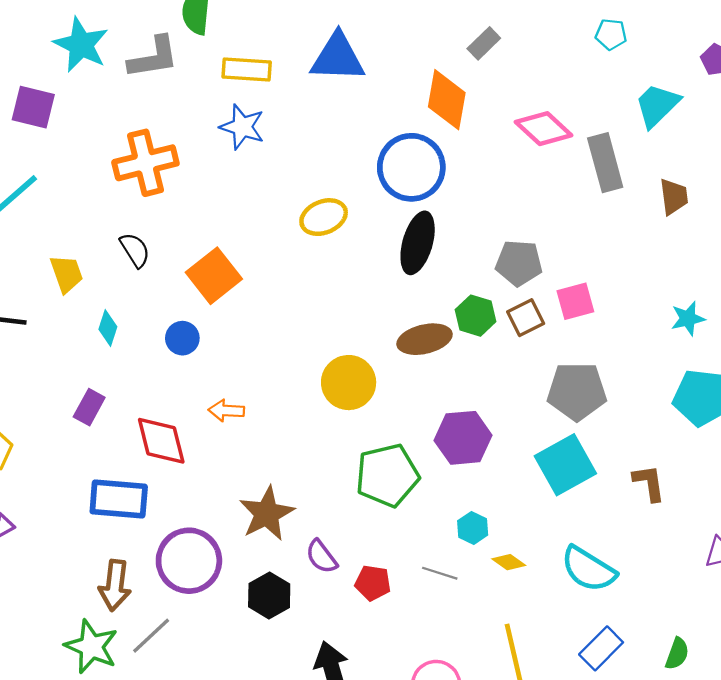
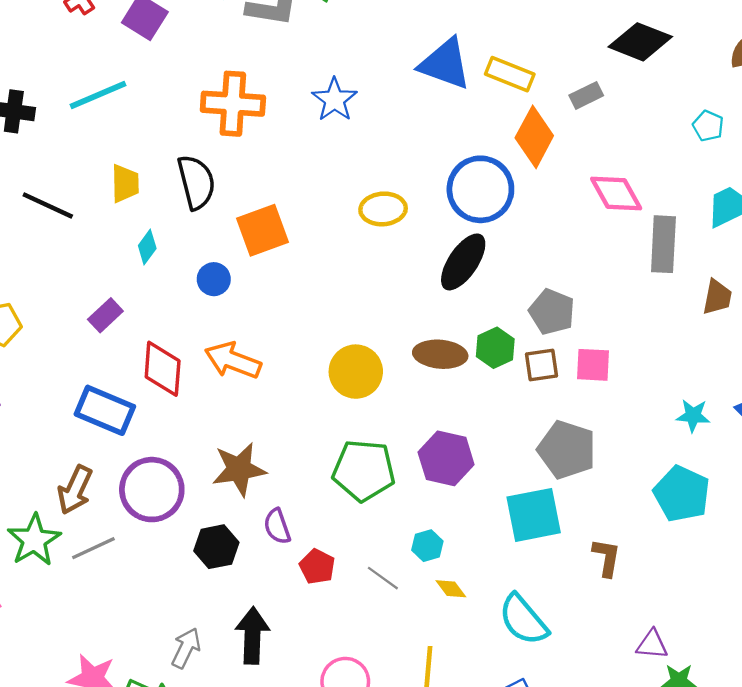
yellow rectangle: (247, 69) -> (510, 74), moved
black semicircle: (135, 250) -> (196, 182), size x1.5
orange arrow: (226, 411) -> (233, 360), size x1.6

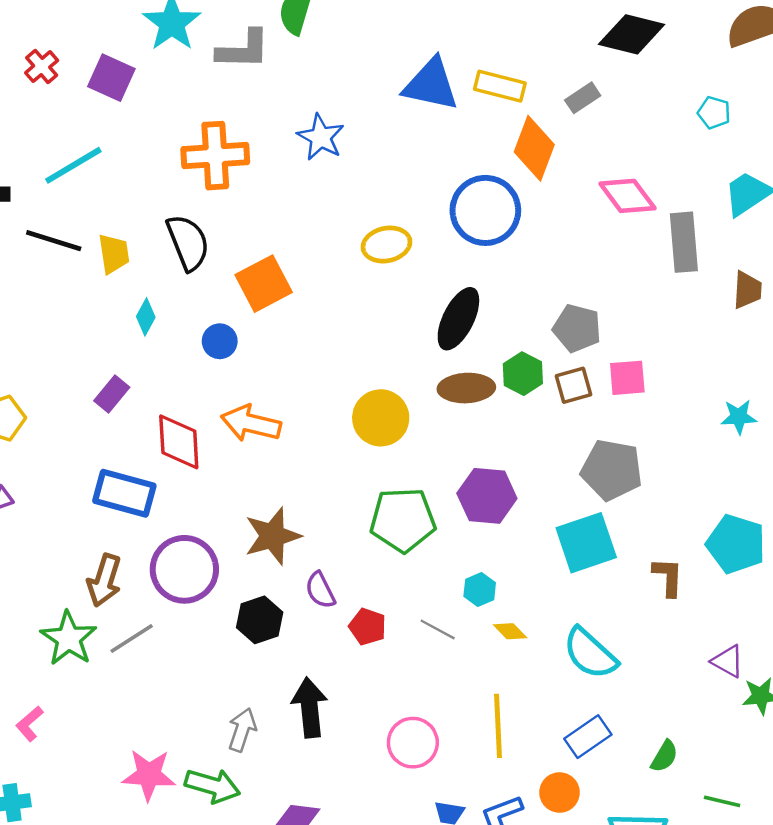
black line: (48, 205) -> (54, 241), moved
black ellipse: (463, 262) -> (458, 319), moved
cyan pentagon: (682, 494) -> (736, 544), moved
purple triangle: (652, 644) -> (728, 661), turned 32

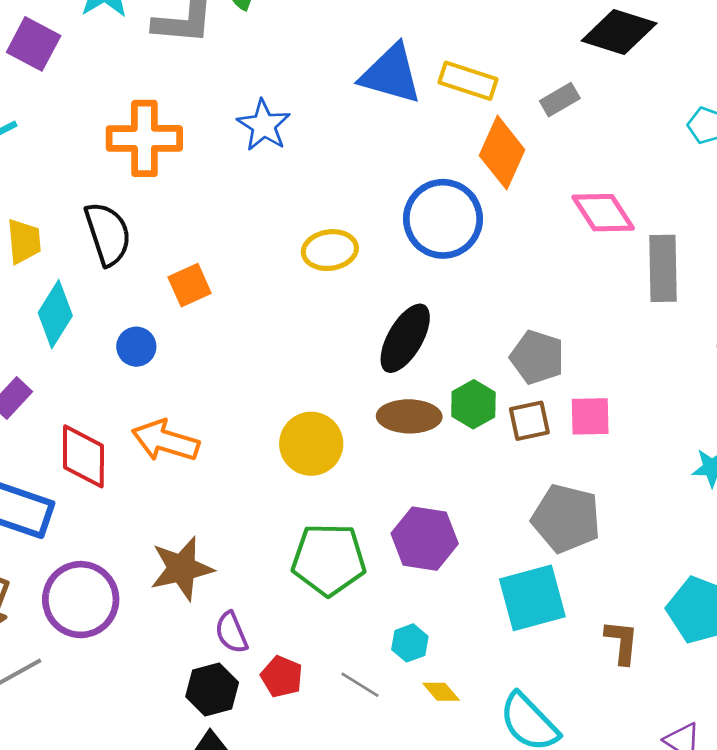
orange square: (264, 284) -> (190, 285), size x0.7
cyan diamond: (146, 317) -> (55, 314), size x1.6
black hexagon: (260, 620) -> (212, 689), moved

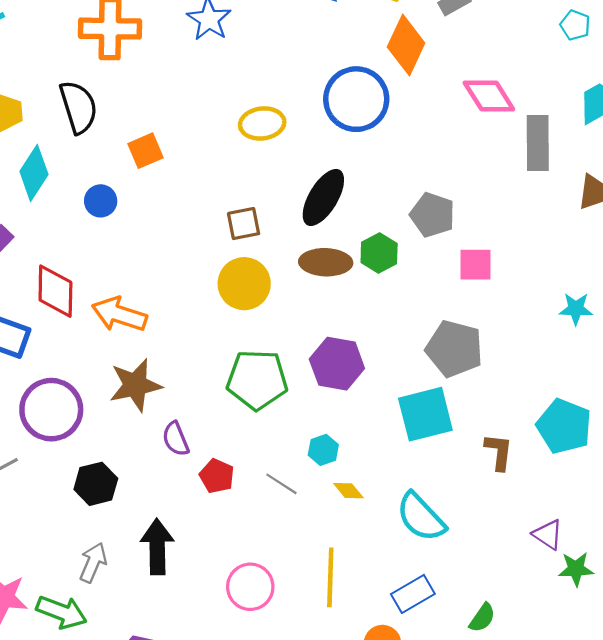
brown square: (529, 421) -> (244, 224), moved
orange arrow: (165, 441) -> (119, 314), moved
black hexagon: (212, 689) -> (96, 484), moved

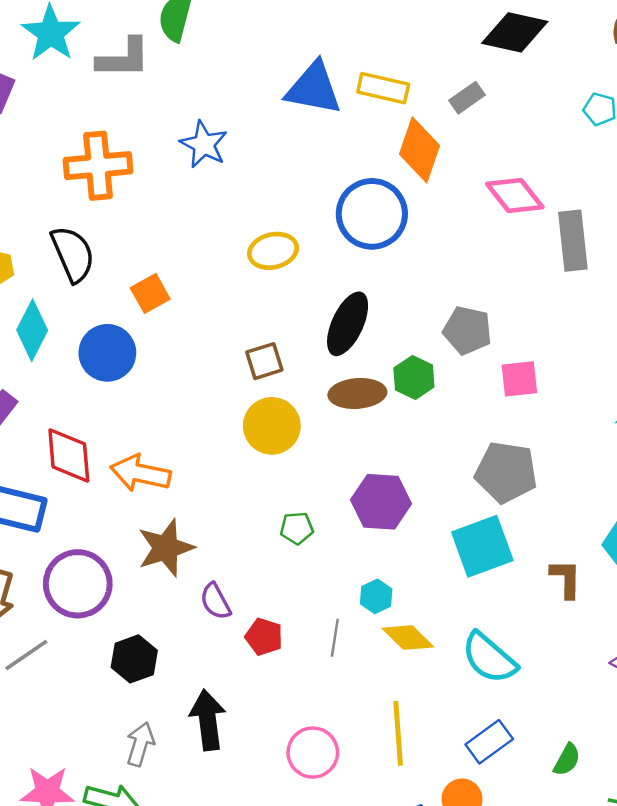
blue circle: (101, 201) -> (107, 353), size x1.6
green pentagon: (257, 380) -> (297, 528), size x0.5
gray line: (281, 484) -> (335, 638), turned 72
yellow diamond: (348, 491) -> (408, 638), size x1.5

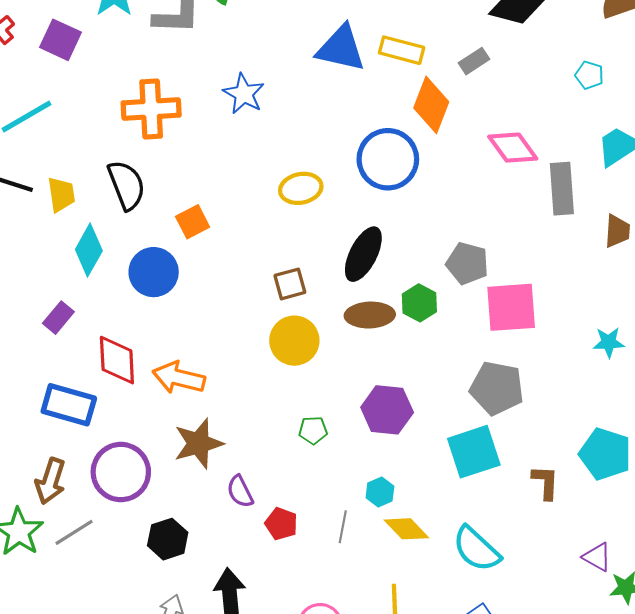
pink square: (519, 379) -> (511, 307), size x1.6

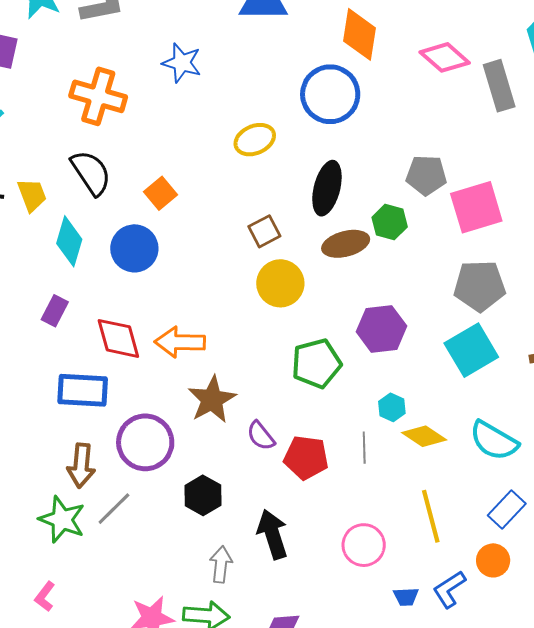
orange cross: (151, 109) -> (98, 96), turned 32
green pentagon: (313, 430) -> (316, 363), size x1.8
red pentagon: (281, 524) -> (306, 458), size x1.4

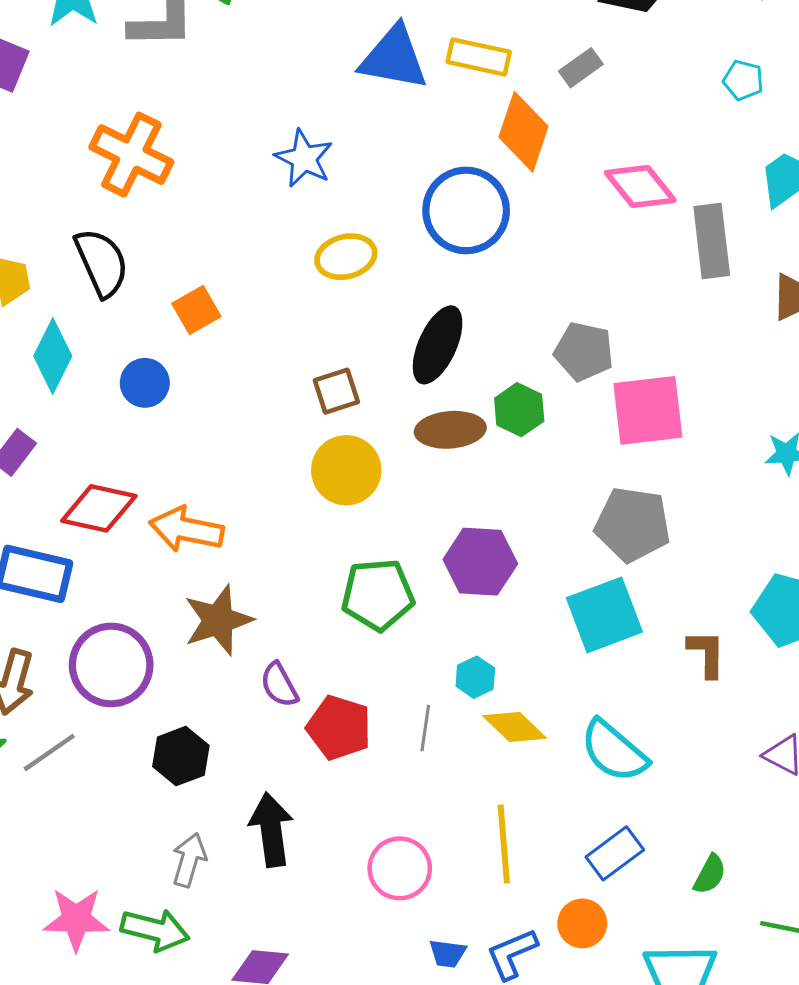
blue star: (182, 63) -> (304, 158), moved
blue circle: (134, 248) -> (145, 383), size x0.7
red diamond: (118, 338) -> (99, 508), turned -72

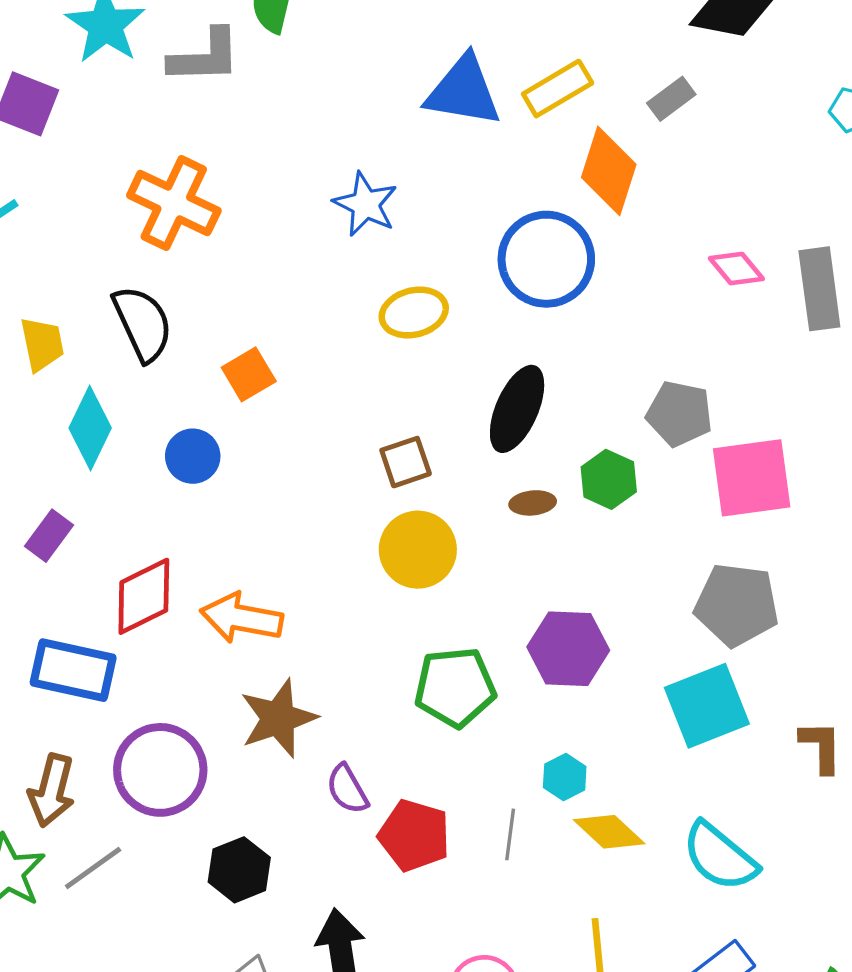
yellow rectangle: (479, 57) -> (558, 89), turned -42
pink diamond: (640, 186) -> (736, 269), moved, size x0.7
brown ellipse: (450, 430) -> (533, 503), size x0.6
red diamond: (99, 508) -> (144, 596), turned -38

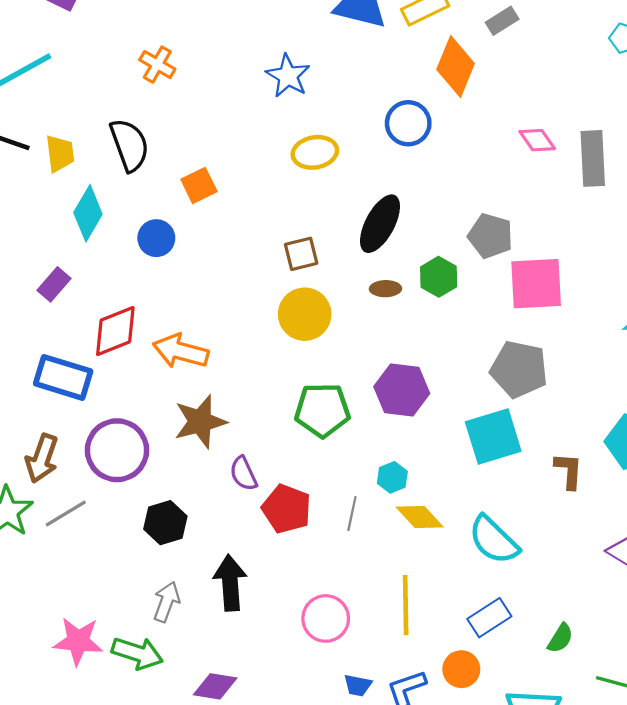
orange cross: (174, 203) -> (157, 65), size x0.6
blue circle: (546, 259) -> (408, 123), size x0.7

